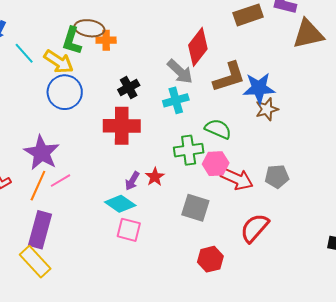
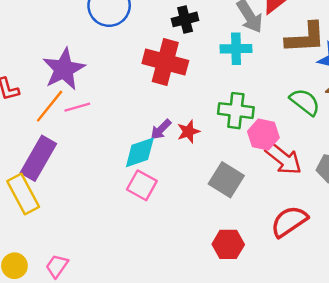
green semicircle: (218, 129) -> (305, 102), moved
cyan diamond: (120, 204) -> (140, 152), turned -68

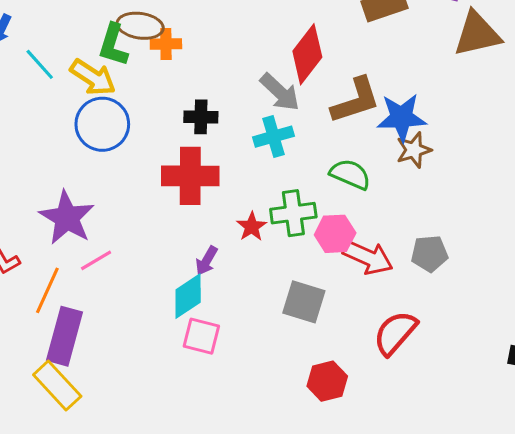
black cross: (185, 19) -> (201, 117), turned 30
green semicircle: (305, 102) -> (350, 174), moved
orange line: (50, 106) -> (47, 290), moved
red star: (188, 132) -> (252, 227), moved

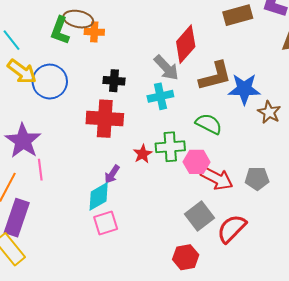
yellow arrow: (93, 77) -> (22, 72), moved
brown star: (414, 150) -> (269, 112), moved, turned -30
pink line: (96, 260) -> (40, 170), turned -70
gray square: (304, 302) -> (200, 216), moved, turned 32
pink square: (201, 336) -> (106, 223), turned -35

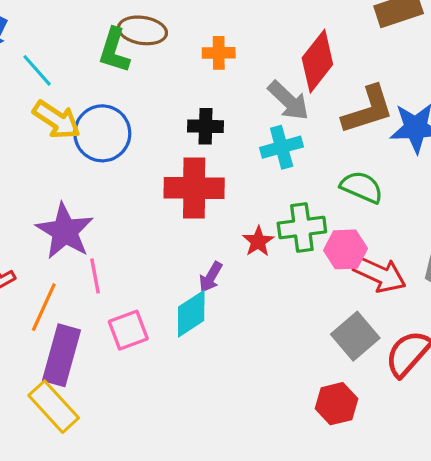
orange cross: (94, 32) -> (219, 53), moved
pink square: (106, 223) -> (128, 330), moved

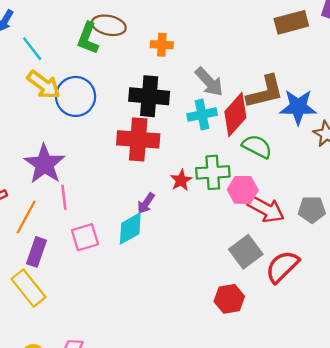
red diamond: (317, 61) -> (235, 115), moved
black cross: (206, 126) -> (149, 96), size x1.6
purple rectangle: (62, 355) -> (36, 252), size x0.7

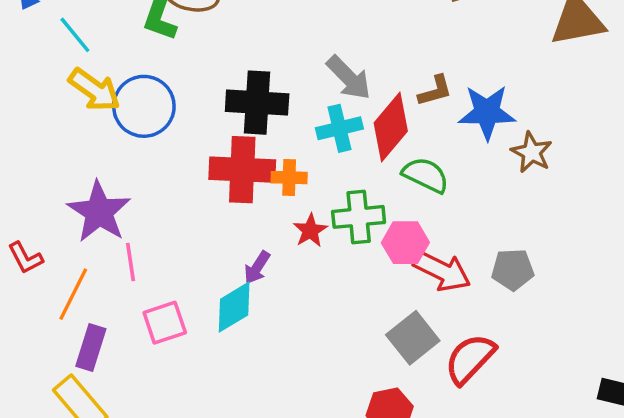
orange cross: (162, 45) -> (289, 178), moved
brown L-shape: (265, 92) -> (435, 91), size x0.6

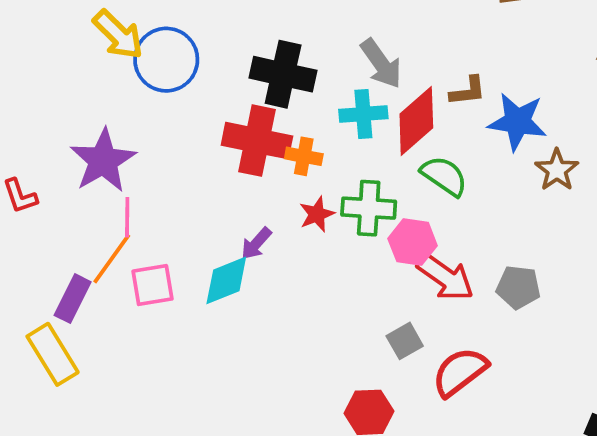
orange line: (73, 294) -> (112, 259), moved
gray square: (413, 338) -> (405, 341), size x0.7

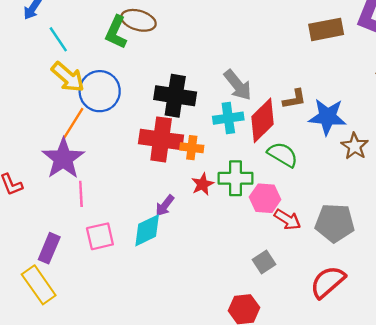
orange line: (112, 259) -> (73, 124), moved
red arrow: (445, 277) -> (287, 219), size x0.7
gray pentagon: (518, 287) -> (335, 223), size x1.4
red semicircle: (460, 372) -> (328, 282), moved

